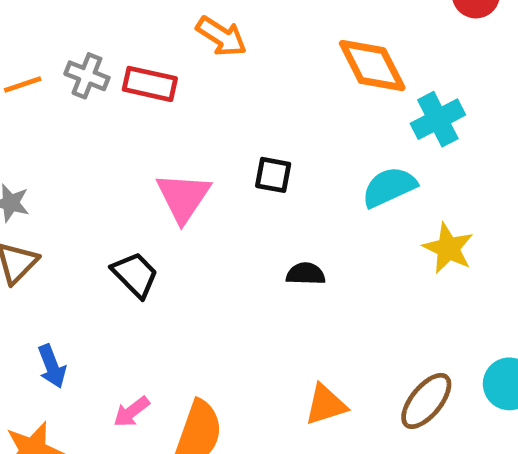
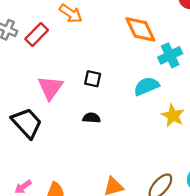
red rectangle: (150, 84) -> (37, 35), turned -60
black semicircle: (306, 274) -> (91, 118), moved
black trapezoid: (135, 275) -> (27, 123), size x1.4

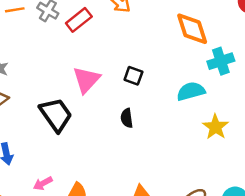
black semicircle: (91, 118) -> (127, 118), turned -108

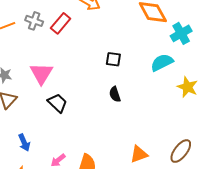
pink triangle: (86, 80) -> (41, 73), moved
black trapezoid: (56, 115) -> (57, 103), size x0.7

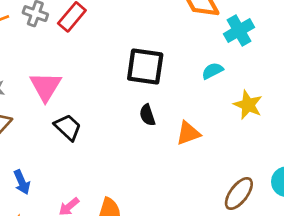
black square: (113, 59) -> (145, 67), size x1.8
cyan semicircle: (162, 62) -> (212, 71), size x0.7
orange triangle: (139, 154) -> (188, 133), moved

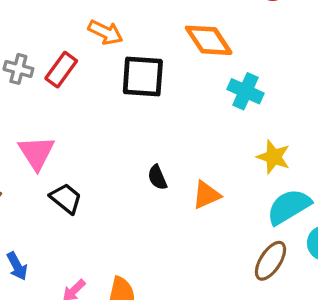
cyan cross: (239, 31) -> (246, 91), moved, turned -32
black square: (145, 67) -> (143, 77), moved
cyan semicircle: (212, 71) -> (289, 207), moved, size x1.8

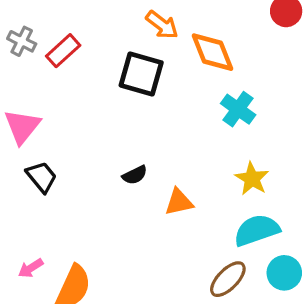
orange arrow: (105, 32) -> (162, 25), moved
black semicircle: (157, 177) -> (135, 175), turned -105

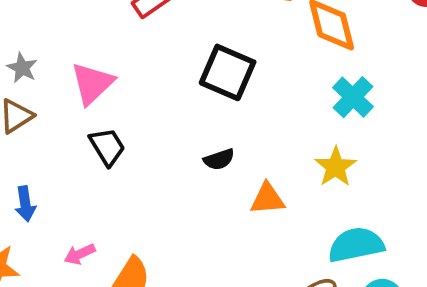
black square: (141, 74) -> (228, 72), moved
yellow star: (252, 179) -> (336, 167), moved

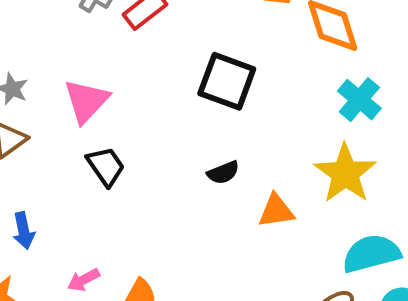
yellow star: (336, 167) -> (345, 173), size x1.4

